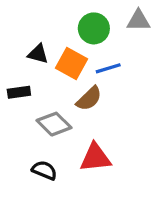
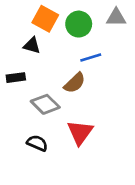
orange square: (72, 63) -> (45, 19), moved
red triangle: (95, 158) -> (80, 132), turned -48

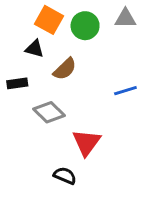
blue line: (91, 57) -> (125, 91), moved
brown semicircle: (75, 83) -> (65, 69), moved
black semicircle: (37, 143) -> (65, 176), moved

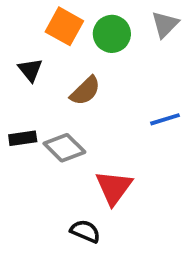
gray triangle: (125, 18) -> (165, 24), turned -45
black triangle: (35, 49) -> (30, 70), moved, turned 36
black rectangle: (17, 83) -> (23, 138), moved

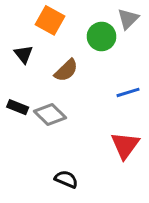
green circle: (112, 34) -> (102, 37), moved
black rectangle: (23, 138) -> (18, 107), turned 30
red triangle: (114, 188) -> (125, 145), moved

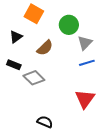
gray triangle: (128, 19) -> (85, 43), moved
black triangle: (24, 54) -> (16, 37), turned 32
black rectangle: (18, 107) -> (14, 65), moved

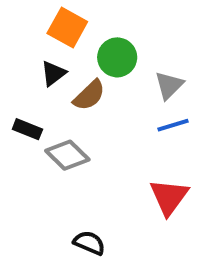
green circle: (69, 25) -> (117, 57), moved
black triangle: (16, 37) -> (53, 73), moved

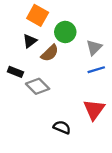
black semicircle: (89, 243) -> (62, 127), moved

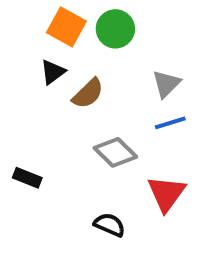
green circle: (65, 32) -> (115, 29), moved
black rectangle: (15, 72) -> (27, 178), moved
gray diamond: (38, 86) -> (115, 152), moved

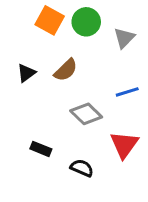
black triangle: (53, 72) -> (26, 73), moved
gray triangle: (166, 84) -> (124, 38), moved
black rectangle: (27, 178) -> (41, 149), moved

